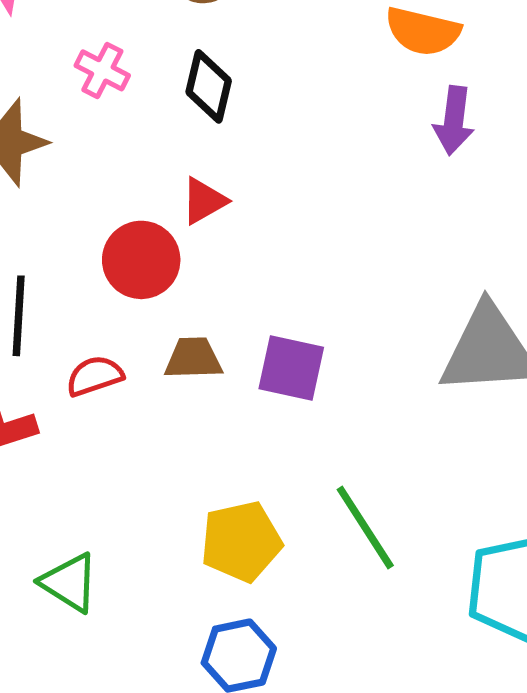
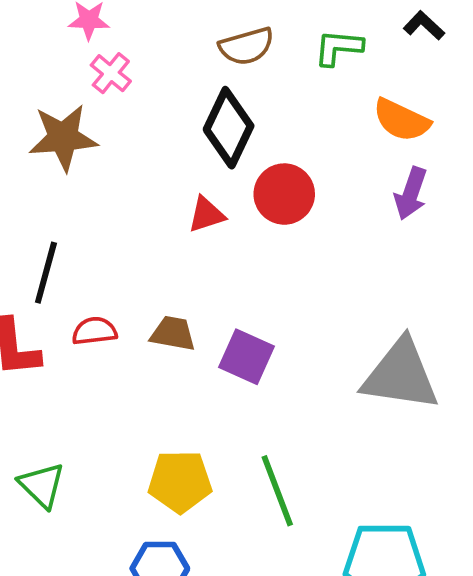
pink cross: (102, 70) -> (111, 73), moved
black diamond: (209, 86) -> (229, 128), size x1.4
red circle: (141, 260) -> (284, 194), moved

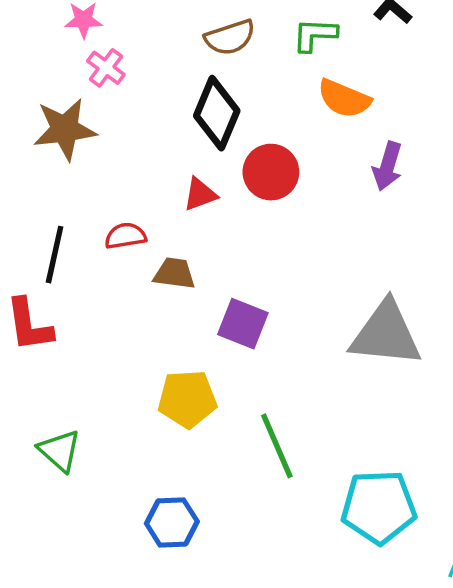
orange semicircle: (401, 120) -> (344, 99), moved
red semicircle: (94, 331) -> (125, 236), moved
brown trapezoid: (173, 333) -> (174, 273), moved
yellow pentagon: (180, 481) -> (187, 399), moved

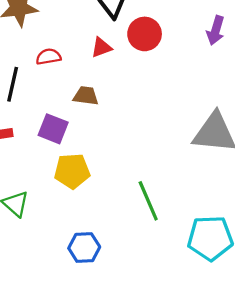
red semicircle: (125, 236) -> (48, 57), moved
purple square: (243, 324) -> (53, 129), moved
yellow pentagon: (187, 399) -> (72, 171), moved

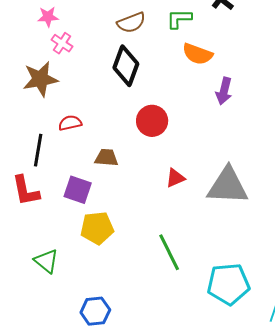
red circle: (145, 34) -> (152, 121), moved
red triangle: (101, 47) -> (175, 178), moved
blue hexagon: (84, 248) -> (95, 311), moved

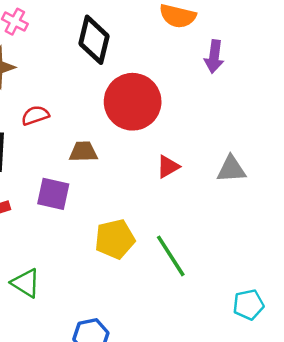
red circle: (152, 121) -> (133, 102), size x1.5
gray triangle: (228, 186) -> (231, 169), size x0.6
yellow pentagon: (97, 228) -> (115, 239), moved
cyan pentagon: (228, 284) -> (248, 305), moved, size x0.6

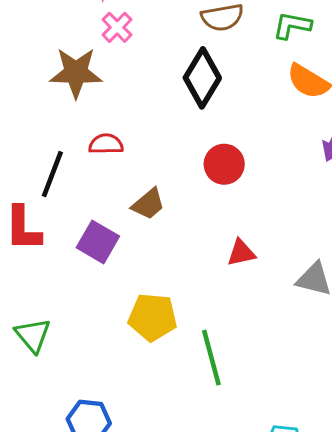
red circle: (133, 102) -> (224, 164), size x0.6
brown trapezoid: (83, 152) -> (148, 204), turned 124

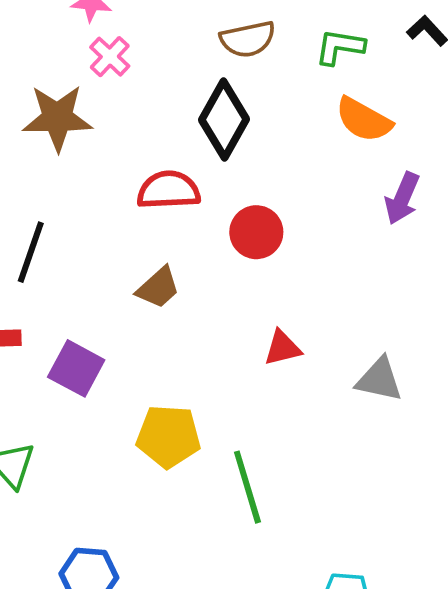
red semicircle: (106, 144) -> (169, 190), moved, size x1.4
purple square: (98, 242) -> (76, 368), moved

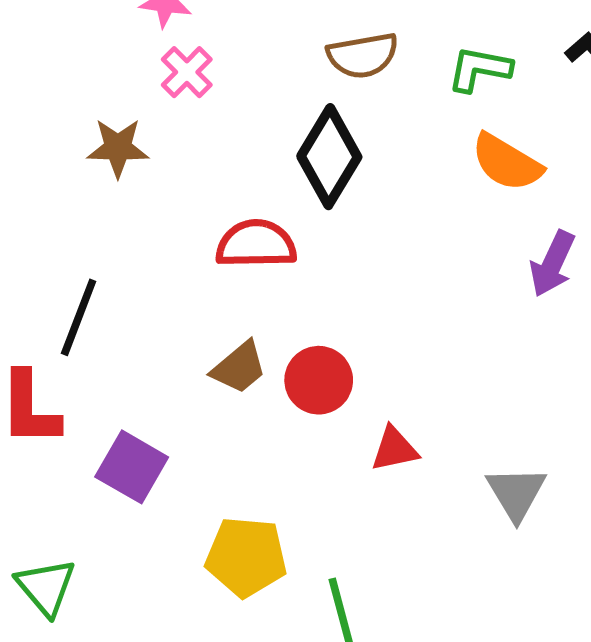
brown star: (57, 118) -> (118, 148), size x0.7
red circle: (256, 232) -> (319, 380), moved
gray triangle: (379, 380) -> (516, 493), turned 45

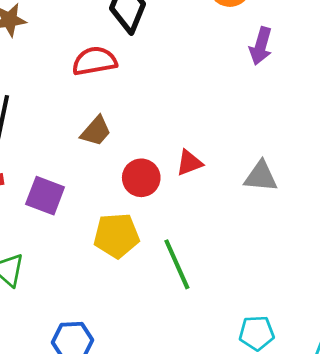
red circle: (319, 380) -> (141, 178), moved
gray triangle: (516, 493) -> (261, 176), turned -45

